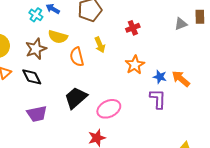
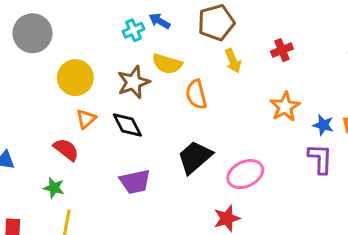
cyan cross: (36, 15) -> (134, 30), turned 32
yellow arrow: (100, 45) -> (233, 61), moved

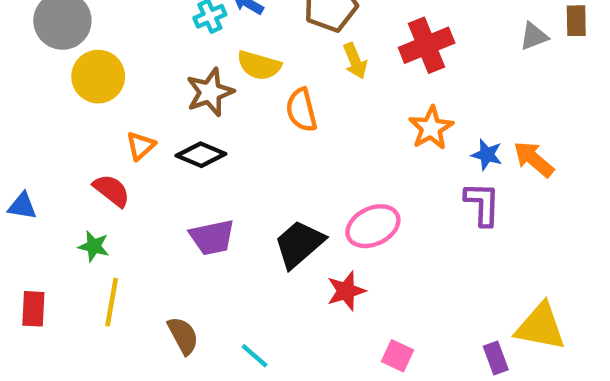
red cross: (282, 50) -> (427, 45), size x1.6
yellow circle: (75, 78) -> (98, 77), moved
black diamond: (127, 125) -> (201, 155), turned -40
black trapezoid: (195, 157) -> (299, 244), moved

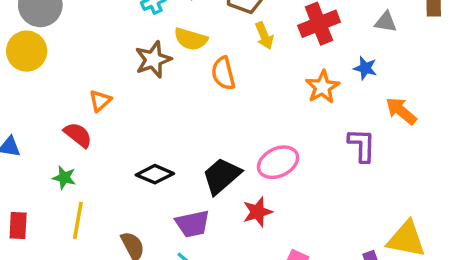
gray triangle: (534, 36) -> (386, 22), moved, turned 30
yellow circle: (98, 77) -> (27, 51), moved
black diamond: (201, 155) -> (155, 174), moved
blue star: (487, 155) -> (365, 68), moved
purple trapezoid: (212, 237) -> (192, 224), moved

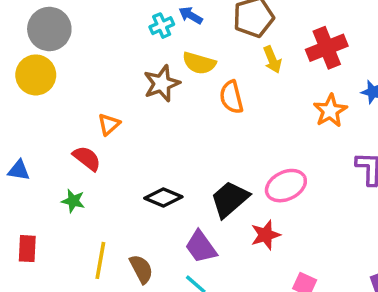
yellow line: (78, 220) -> (100, 260), moved
purple trapezoid: (192, 224) -> (201, 247), turned 66

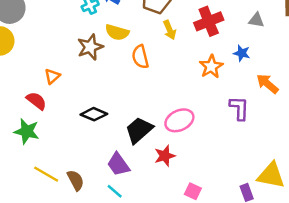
black diamond: (163, 197) -> (94, 114), moved
green star: (73, 201) -> (27, 131), size x1.5
yellow line: (100, 260) -> (46, 174), turned -70

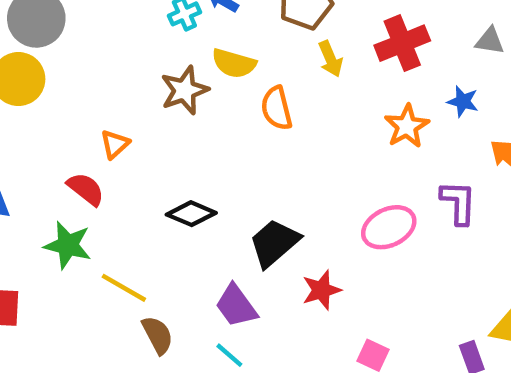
pink ellipse: (179, 120) -> (389, 227), moved
yellow line: (46, 174) -> (124, 288), moved

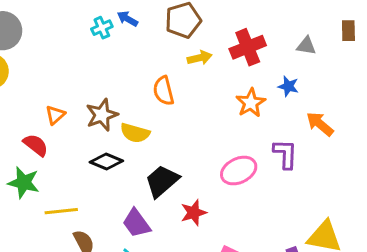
yellow arrow: (330, 59) -> (200, 58), turned -80
yellow semicircle: (234, 63) -> (135, 133), moved
brown star: (184, 90) -> (102, 115), moved
yellow line: (124, 288) -> (61, 211), turned -36

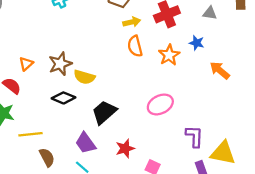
orange semicircle: (164, 91) -> (135, 46), moved
purple L-shape: (285, 154) -> (194, 136), moved
red star: (194, 213) -> (125, 148), moved

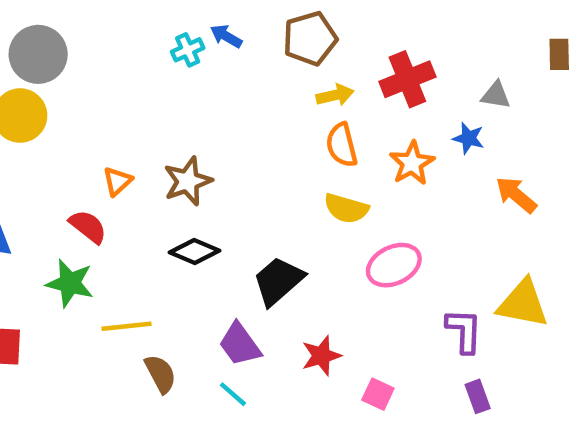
gray triangle: (210, 13) -> (496, 95), moved
yellow semicircle: (84, 77) -> (346, 208), moved
yellow triangle: (223, 153) -> (523, 304), moved

